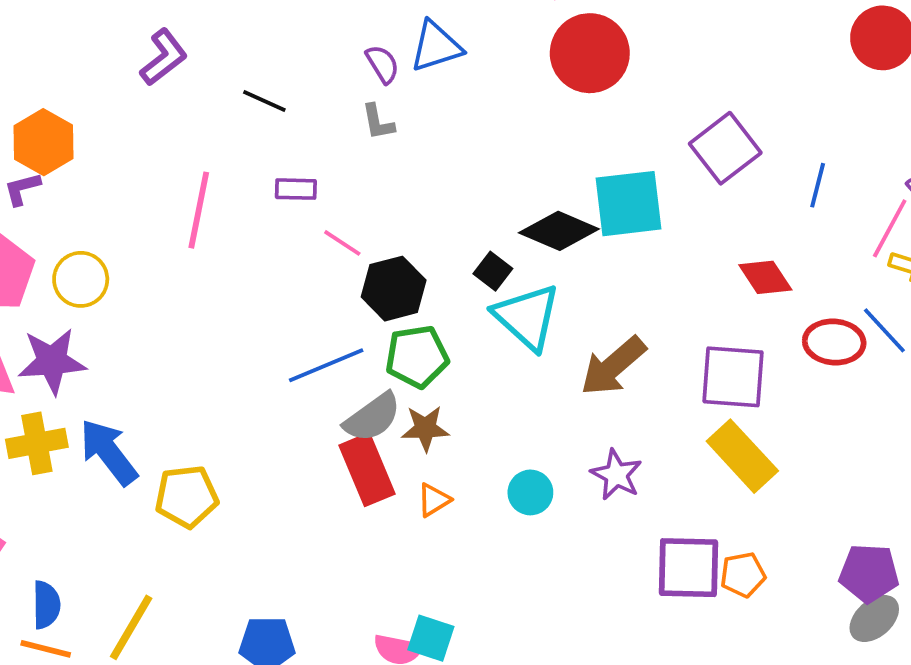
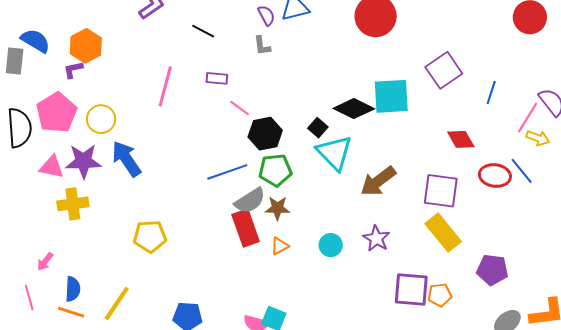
blue arrow: (109, 452) -> (126, 159), moved
purple pentagon: (869, 573) -> (492, 270), moved

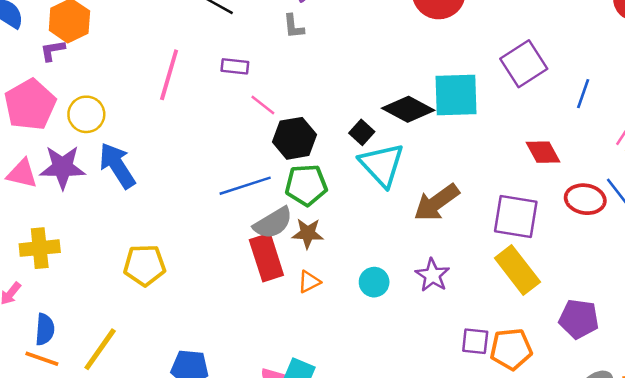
yellow cross: (73, 204) -> (40, 248), moved
purple square: (411, 290) -> (475, 341), size x0.6
orange pentagon: (440, 295) -> (511, 349), size x1.4

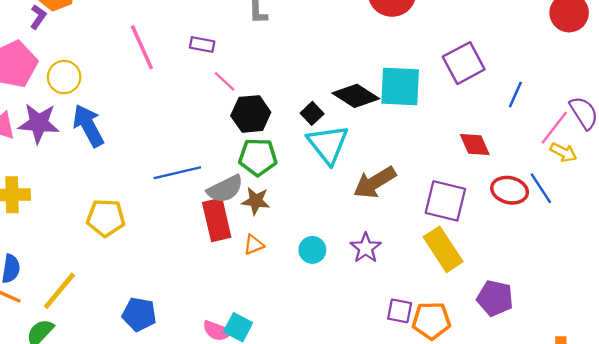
purple L-shape: (53, 50) -> (38, 17), turned 130
pink line: (169, 75) -> (142, 47), turned -45
blue line: (245, 186) -> (177, 173), moved

